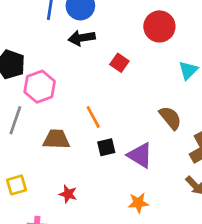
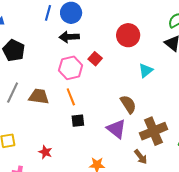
pink hexagon: (40, 87) -> (71, 68), moved
brown trapezoid: (56, 139) -> (39, 96), moved
purple triangle: (140, 155) -> (116, 129), moved

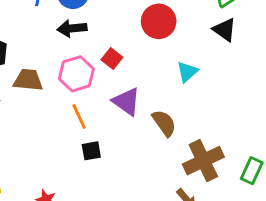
brown trapezoid: (39, 96) -> (28, 80), moved
purple triangle: (116, 129) -> (126, 101), moved

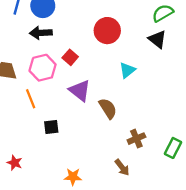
orange line: (79, 117) -> (31, 99), moved
brown cross: (203, 161) -> (136, 139), size x0.6

